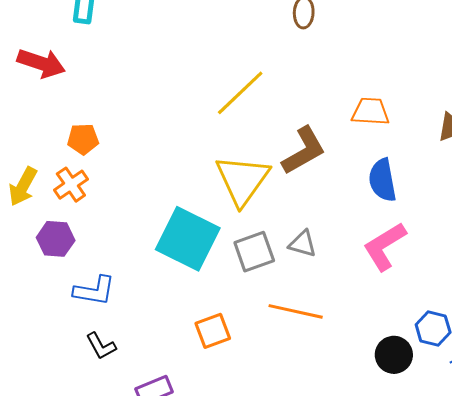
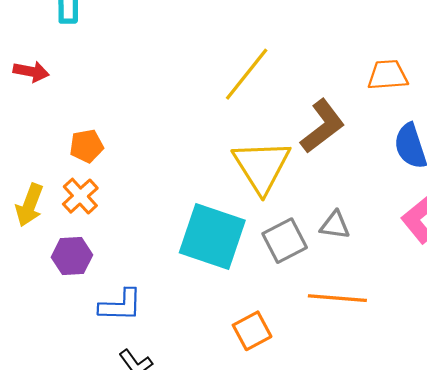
red arrow: (41, 63) -> (31, 71), size x0.7

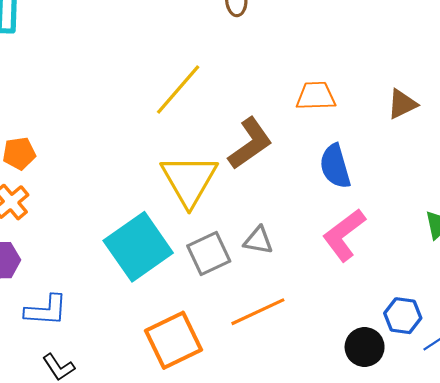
cyan square: (212, 237) -> (138, 247), turned 34
orange line: (337, 298) -> (258, 312), turned -32
orange square: (252, 331) -> (173, 340), size x1.5

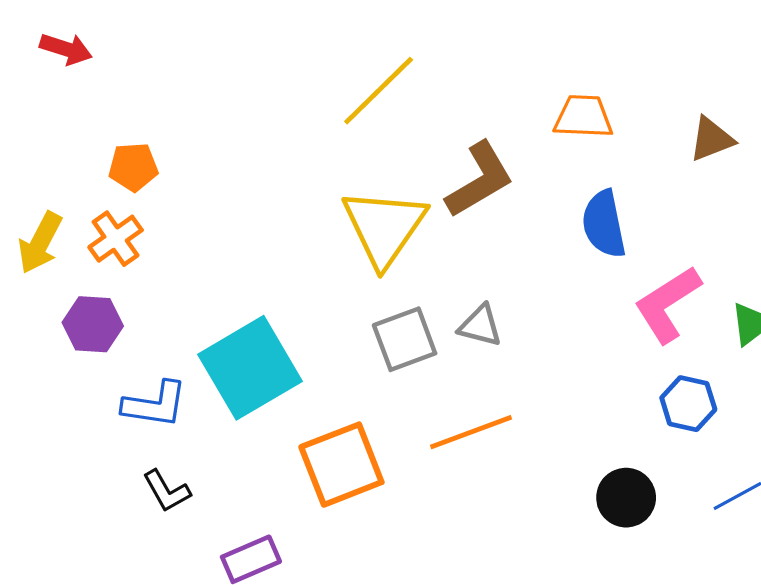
pink L-shape: (344, 235) -> (668, 304), moved
cyan square: (138, 247) -> (250, 368), moved
blue hexagon: (403, 316) -> (688, 404), moved

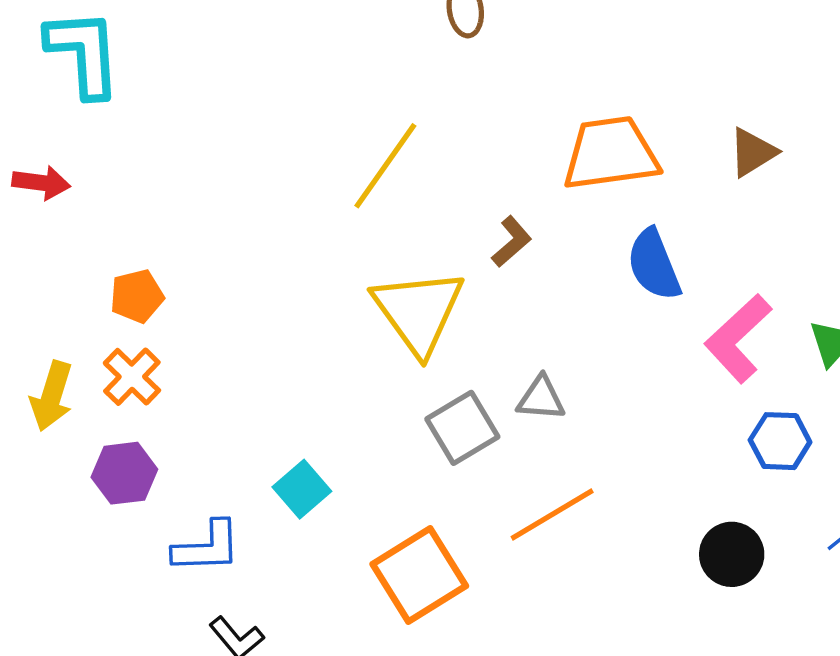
orange trapezoid: (583, 117) -> (611, 153), size x1.5
brown L-shape: (480, 180) -> (512, 242), size x0.6
cyan square: (250, 368) -> (302, 489), size x0.5

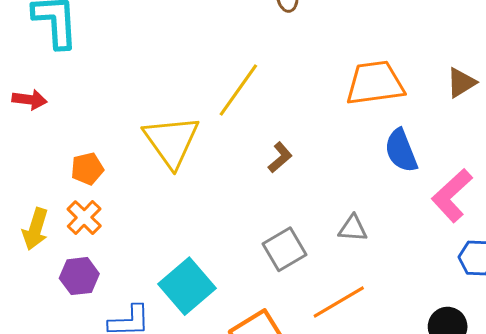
brown L-shape: (512, 242) -> (280, 157), moved
yellow triangle: (418, 312) -> (171, 141), moved
gray triangle: (541, 398) -> (353, 228), moved
cyan square: (302, 489) -> (187, 286), size x1.6

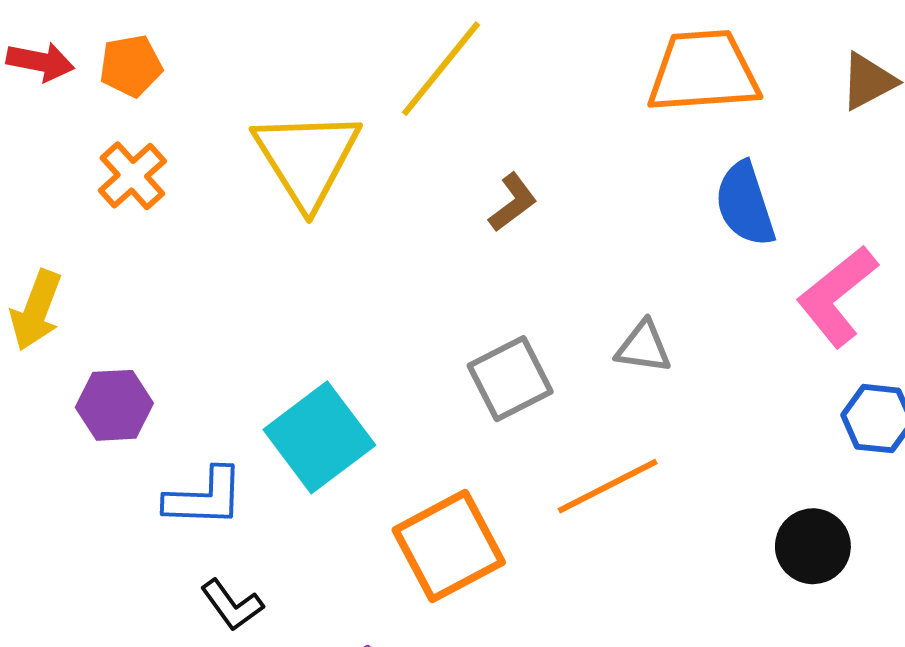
orange pentagon: (87, 169) -> (131, 66), moved
orange cross: (84, 218) -> (132, 176), moved

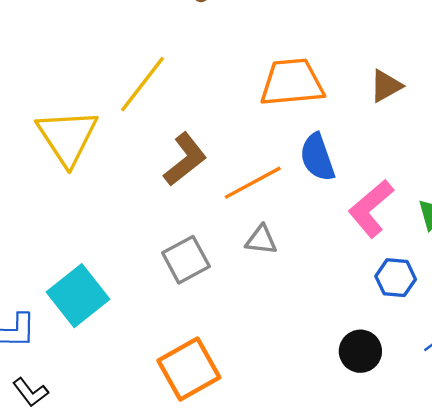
brown L-shape: (513, 202) -> (185, 159), size x1.6
orange line: (608, 486) -> (253, 183), moved
orange square: (449, 546) -> (189, 369), moved

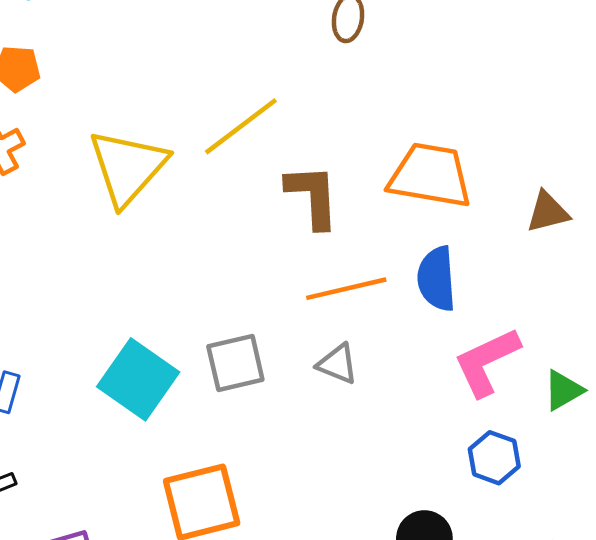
brown L-shape: (185, 159) -> (313, 196), moved, turned -70
cyan square: (78, 296) -> (138, 379), moved, turned -32

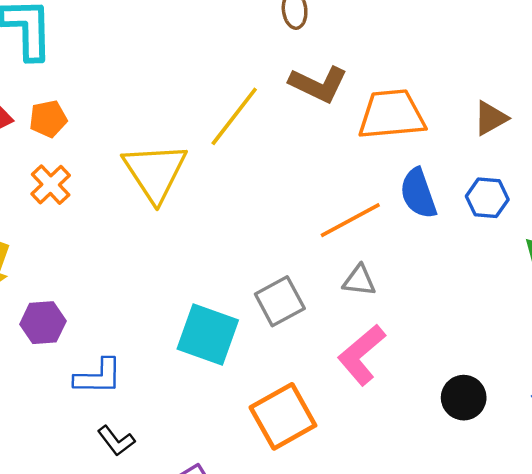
brown L-shape: (313, 196) -> (318, 84), moved, turned 134
pink L-shape: (487, 362) -> (362, 355), moved
blue hexagon: (494, 458) -> (487, 198), moved

